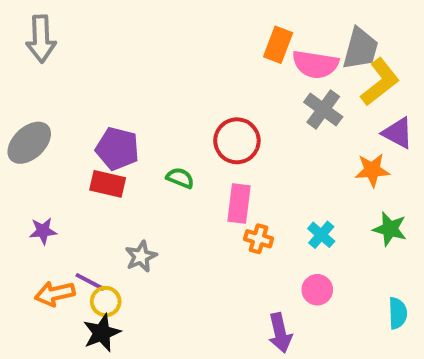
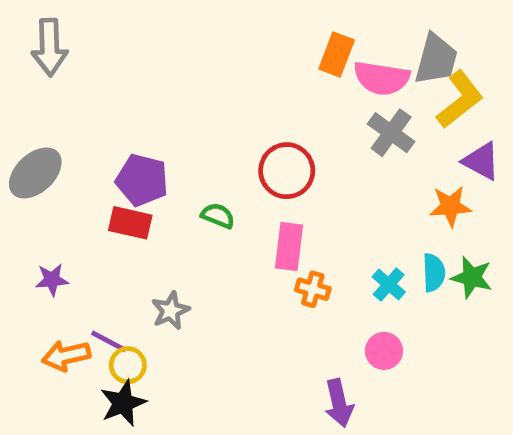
cyan semicircle: (398, 313) -> (434, 273), moved

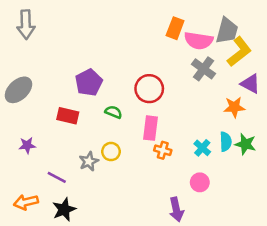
purple pentagon: (142, 180) -> (89, 82), moved, turned 30
orange arrow: (66, 356) -> (26, 202), moved
yellow circle: (128, 365) -> (111, 152), moved

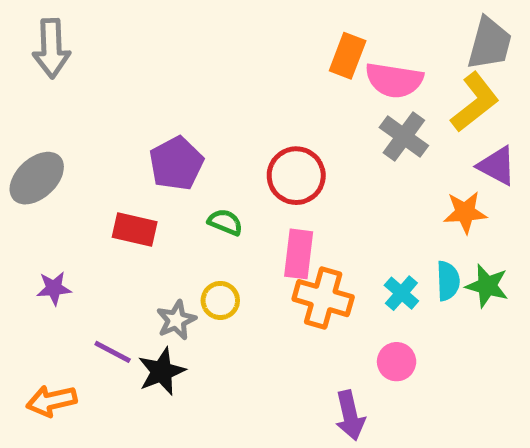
gray trapezoid: (227, 31) -> (490, 43), moved
orange cross: (163, 150) -> (323, 298), size x1.6
black star: (64, 209) -> (162, 371), moved

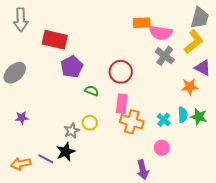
orange rectangle: (348, 56) -> (142, 23), turned 66
red rectangle: (135, 229) -> (55, 40), moved, size x1.4
purple line: (113, 352) -> (46, 159), moved

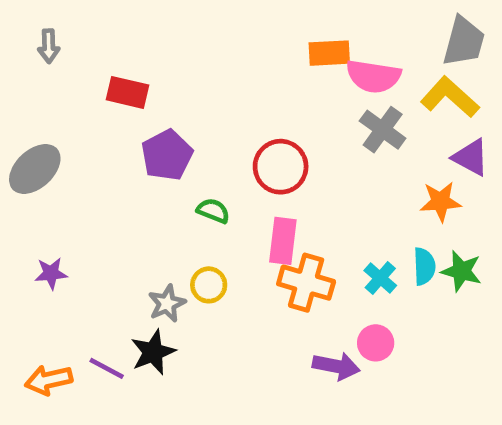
gray arrow: (21, 20) -> (49, 46), size x0.6
red rectangle: (55, 40) -> (128, 92), size x0.7
yellow L-shape: (194, 42) -> (450, 97), turned -100
purple arrow: (143, 170) -> (336, 366), moved, turned -66

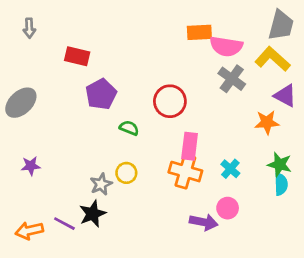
pink rectangle: (283, 241) -> (190, 146), moved
cyan semicircle: (424, 266) -> (281, 184), moved

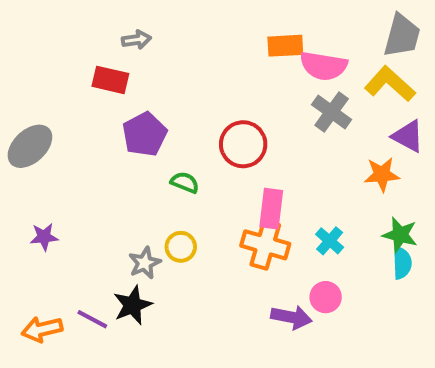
gray arrow: (29, 28) -> (137, 40), moved, turned -96

